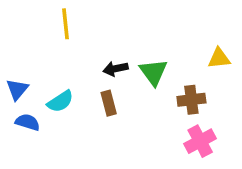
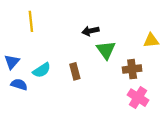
yellow line: (65, 24) -> (31, 21), moved
black arrow: (116, 69) -> (90, 31), moved
pink cross: (200, 141) -> (138, 98), turned -30

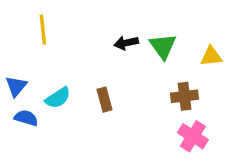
green triangle: (106, 50) -> (163, 46), moved

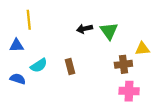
yellow triangle: (211, 56) -> (142, 49), moved
blue triangle: (16, 86) -> (17, 45), moved, turned 48
pink cross: (193, 136) -> (129, 91), turned -30

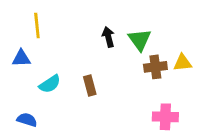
black arrow: (84, 29) -> (108, 37), turned 88
brown cross: (123, 64) -> (155, 67), moved
blue semicircle: (18, 79) -> (27, 120), moved

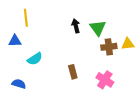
brown rectangle: (90, 85) -> (73, 72), moved
pink cross: (165, 117) -> (105, 80), moved, turned 30

